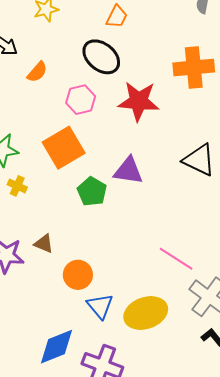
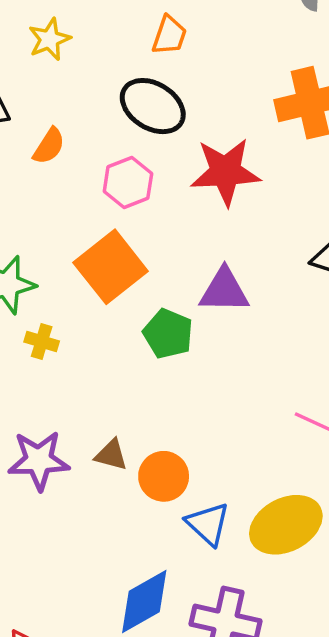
brown triangle: (44, 244) -> (111, 455), moved

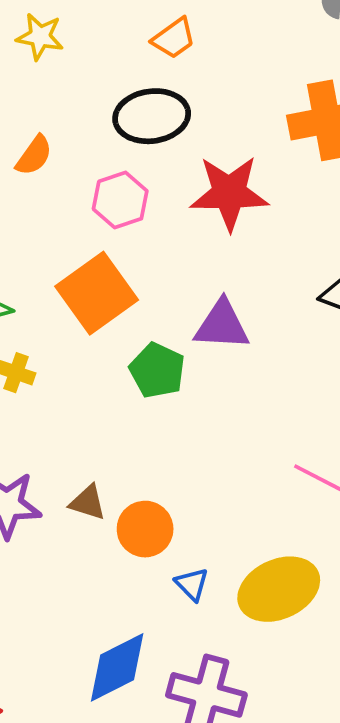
orange trapezoid: (169, 35) -> (174, 38), turned 33
yellow star: (49, 39) -> (40, 37), turned 30
black ellipse: (153, 106) -> (152, 116), turned -42
blue triangle: (208, 524) -> (192, 584), size x0.7

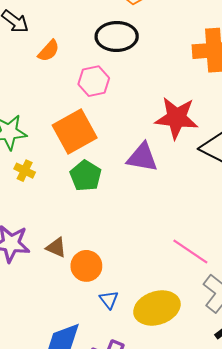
red star: (229, 193) -> (176, 118), moved
green pentagon: (157, 370) -> (86, 176), moved

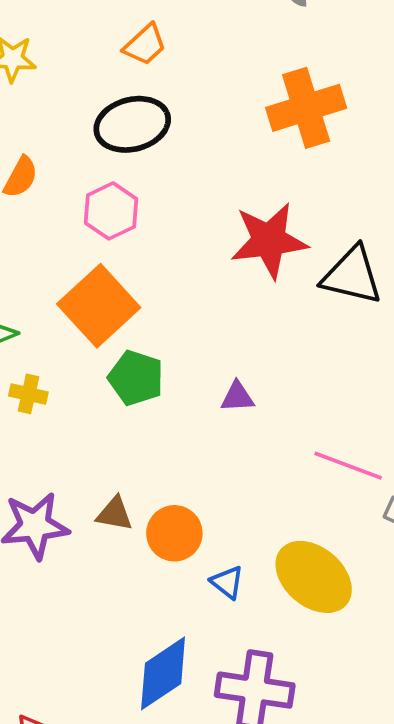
purple triangle: (142, 157) -> (237, 397), moved, size x0.6
yellow ellipse: (157, 308) -> (314, 577), turned 72

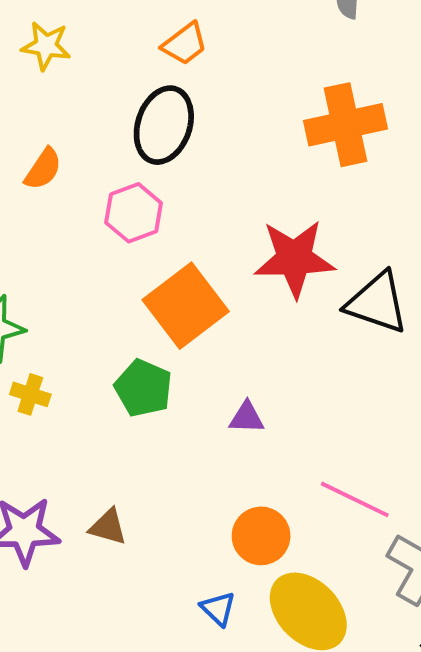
black ellipse: (132, 124) -> (164, 125), turned -62
orange square: (99, 306) -> (186, 306), moved
orange circle: (174, 533) -> (261, 536), moved

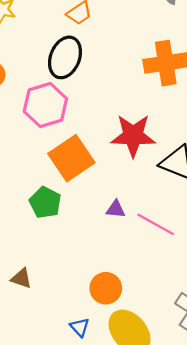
pink hexagon: (134, 213) -> (45, 105), size x1.4
purple triangle: (247, 417) -> (116, 209), moved
pink line: (355, 499) -> (156, 224), moved

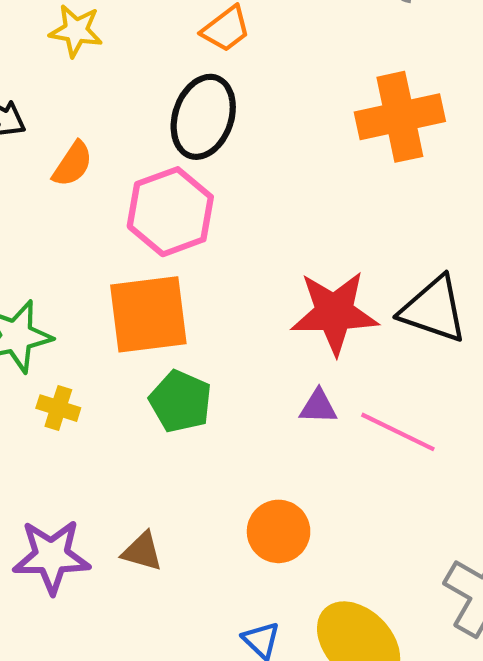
red star: (133, 136) -> (334, 313), moved
orange square: (71, 158) -> (148, 314), moved, turned 30
orange circle: (106, 288) -> (279, 531), moved

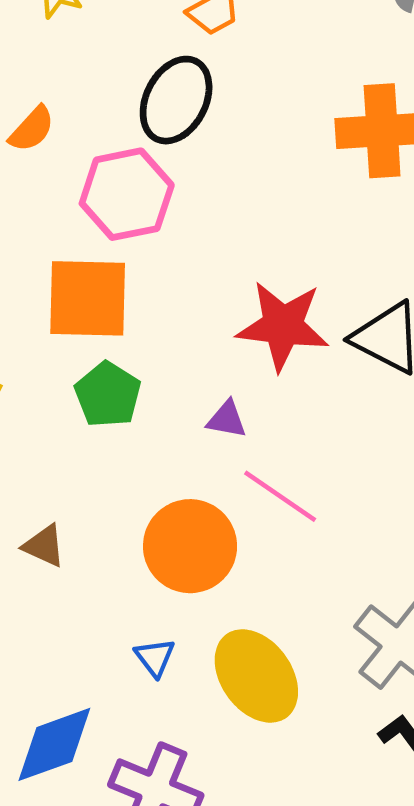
purple triangle: (318, 407) -> (227, 419), moved
pink line: (398, 432) -> (280, 496), moved
orange circle: (279, 531) -> (190, 546), size x1.4

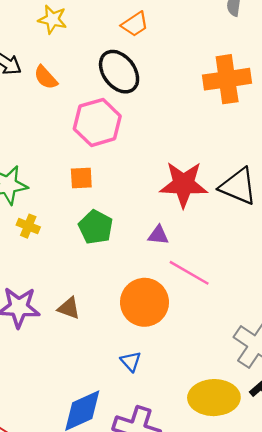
black ellipse: (176, 100) -> (119, 72), turned -60
orange semicircle: (32, 129) -> (46, 77), moved, turned 100
orange square: (88, 298) -> (81, 178), size x0.5
yellow ellipse: (256, 676) -> (214, 398), moved, turned -51

